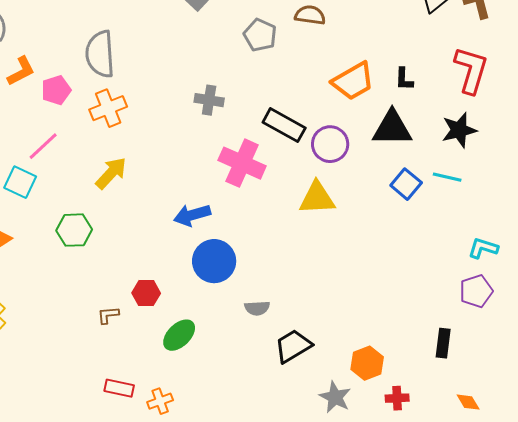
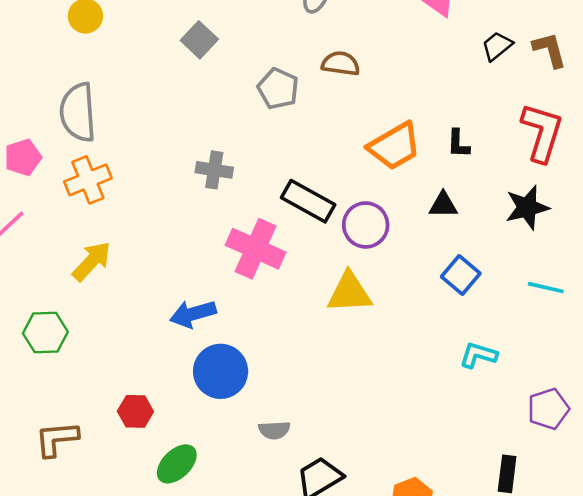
black triangle: (392, 128) -> (443, 205), size x0.6
cyan line: (447, 177) -> (546, 288), moved
cyan L-shape: (483, 248) -> (478, 355), moved
brown L-shape: (108, 315) -> (57, 439), moved, size x1.6

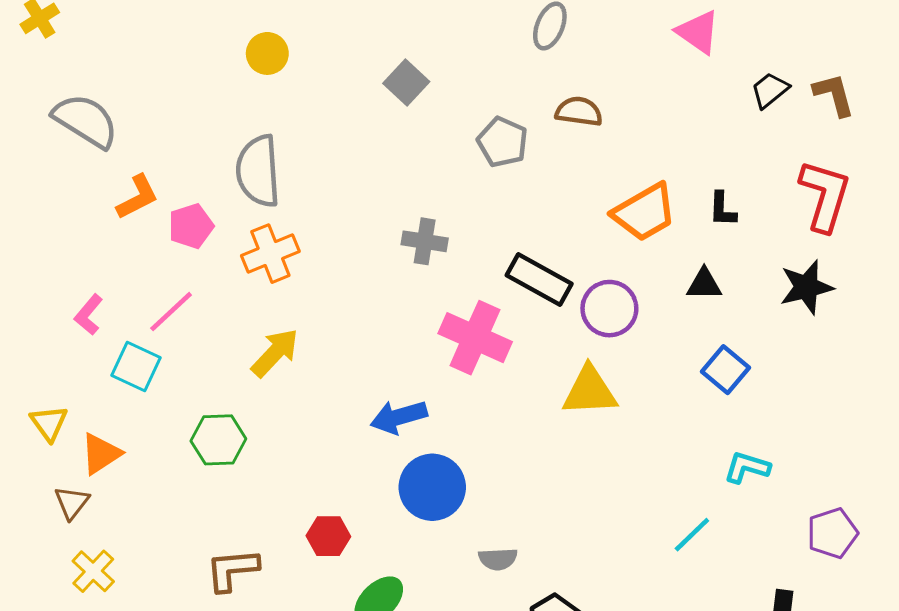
cyan line: (546, 288) -> (692, 535), moved, turned -57

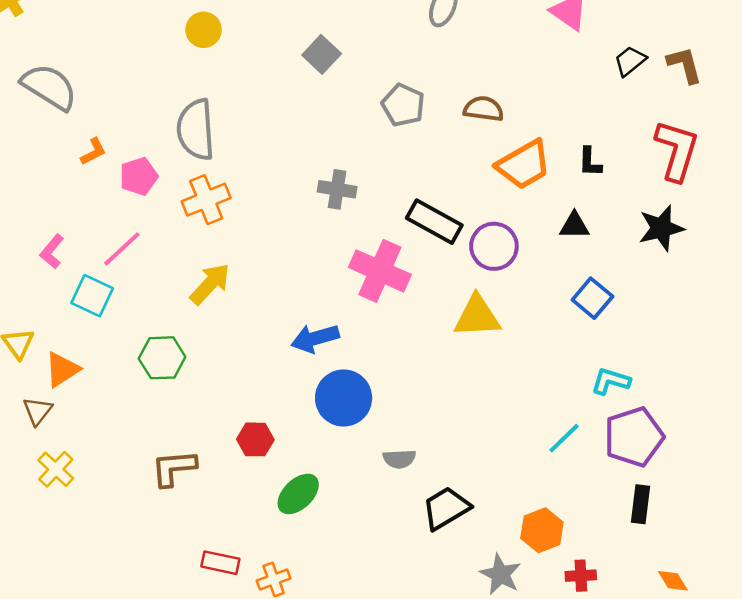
brown semicircle: (579, 112) -> (484, 109), moved
orange L-shape: (137, 197) -> (93, 152), size x0.7
purple pentagon: (832, 533) -> (634, 437), moved, size x1.4

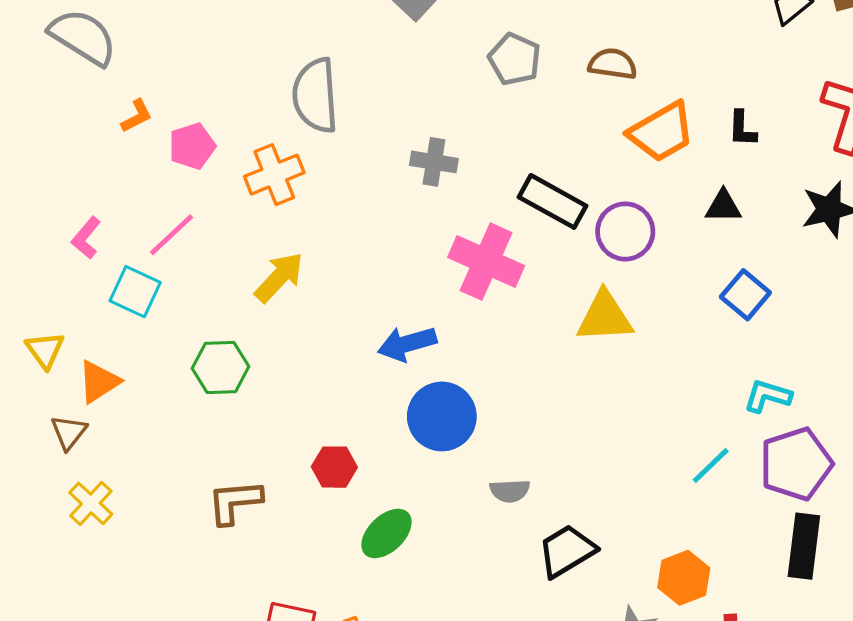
gray semicircle: (196, 130) -> (315, 96), moved
black rectangle: (640, 504) -> (804, 546), size x1.4

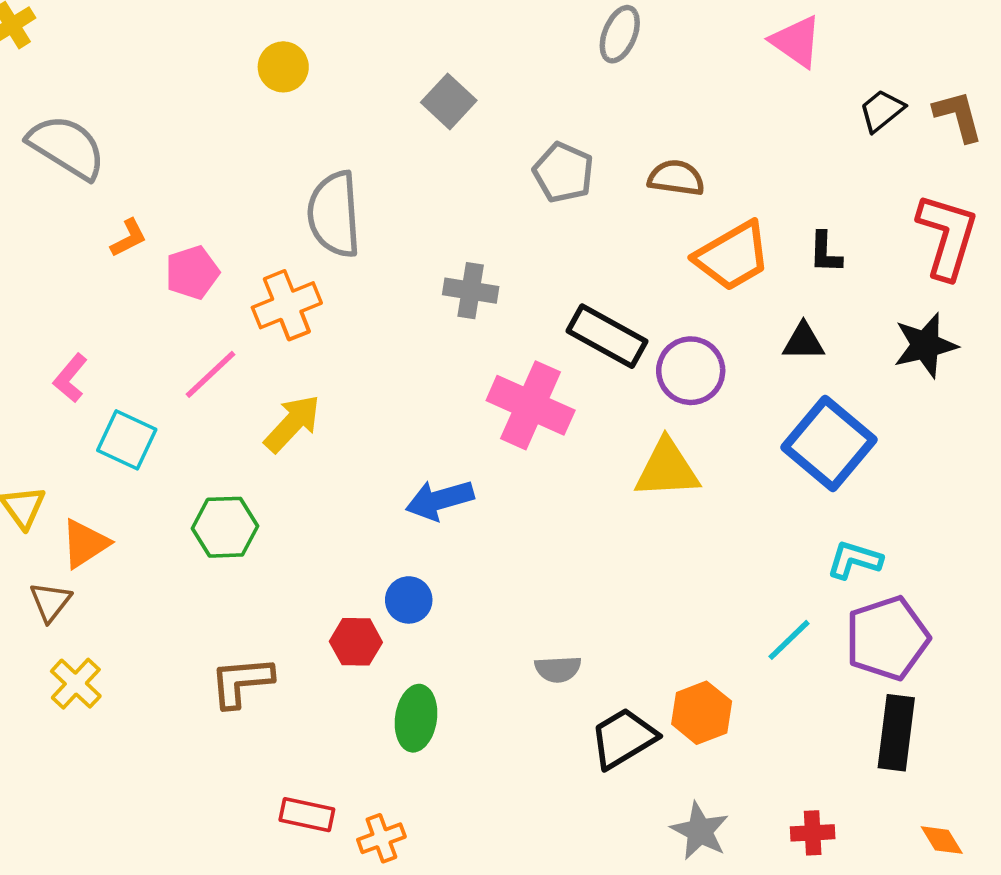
pink line: (171, 235) -> (210, 374), moved
blue square: (745, 295) -> (829, 443), size x1.6
blue circle: (442, 416) -> (409, 600), moved, size x0.6
green ellipse: (386, 533) -> (416, 718), turned -38
orange hexagon: (684, 578) -> (702, 713), moved

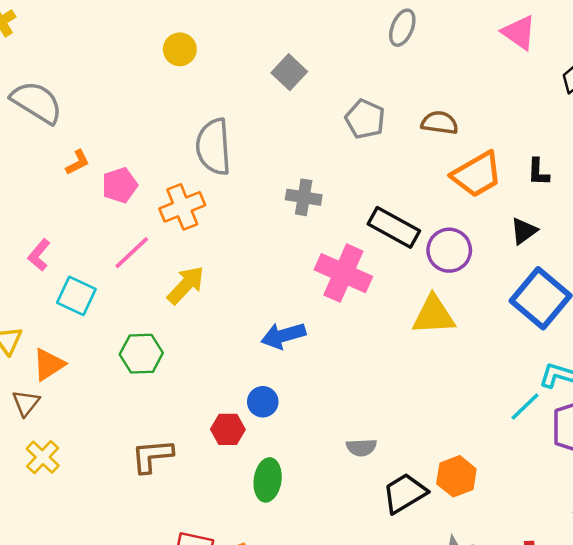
black triangle: (803, 342) -> (524, 231), turned -36
cyan line: (789, 640) -> (525, 407), moved

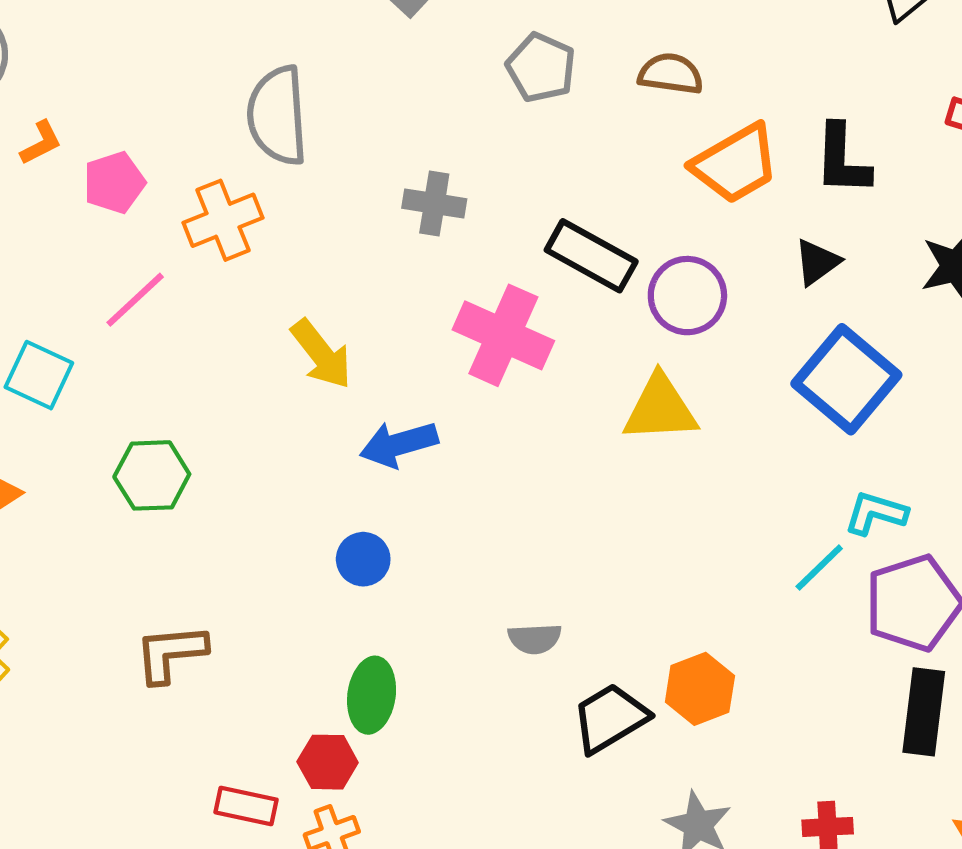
black L-shape: (538, 172) -> (842, 160), size x1.5
yellow arrow: (186, 285) -> (321, 354), moved, turned 99
red hexagon: (228, 429) -> (328, 762), moved

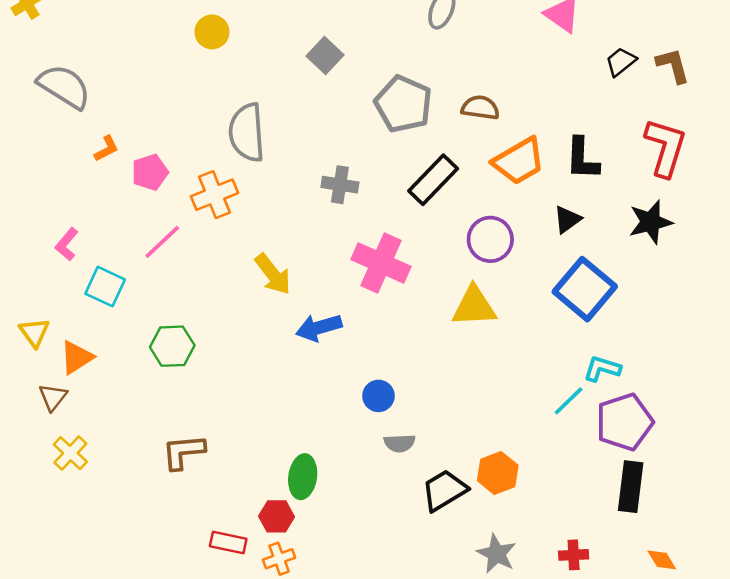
gray pentagon: (541, 68) -> (403, 104), size x1.4
black rectangle: (591, 256) -> (433, 180), moved, turned -75
blue circle: (363, 559) -> (378, 396), moved

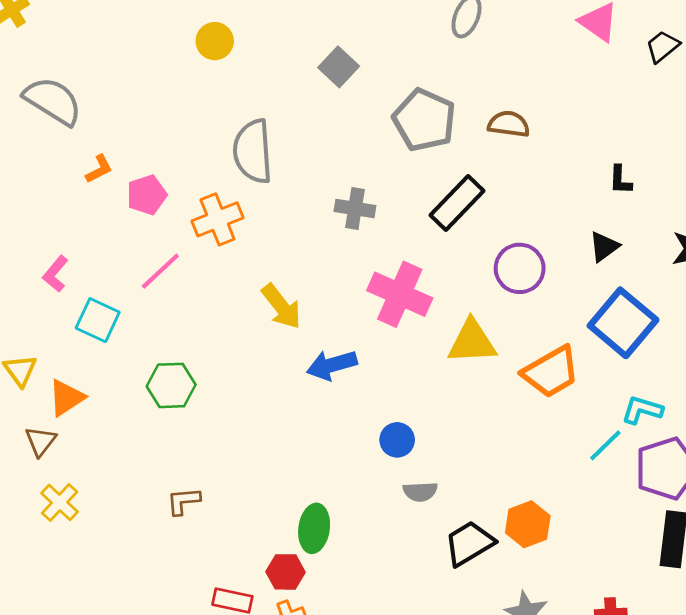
black trapezoid: (621, 62) -> (663, 47), moved
black L-shape: (582, 159) -> (620, 180), size x0.6
orange trapezoid: (519, 161) -> (551, 372), moved
yellow triangle: (474, 306) -> (472, 342), moved
brown L-shape: (183, 452) -> (183, 501), size x0.7

